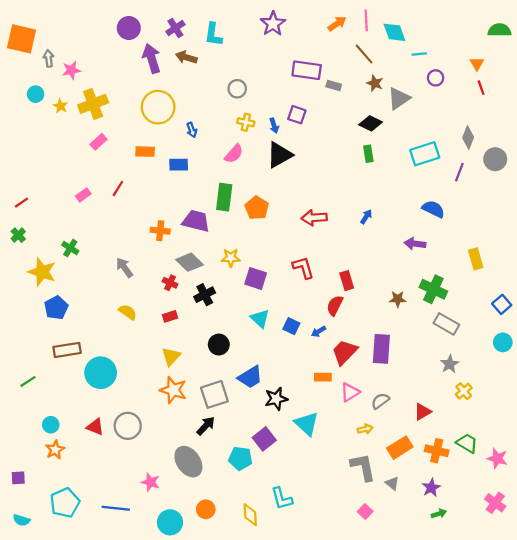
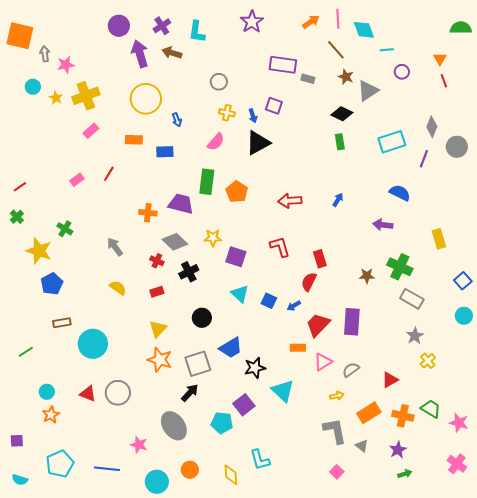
brown rectangle: (67, 350) -> (62, 323), size x0.7

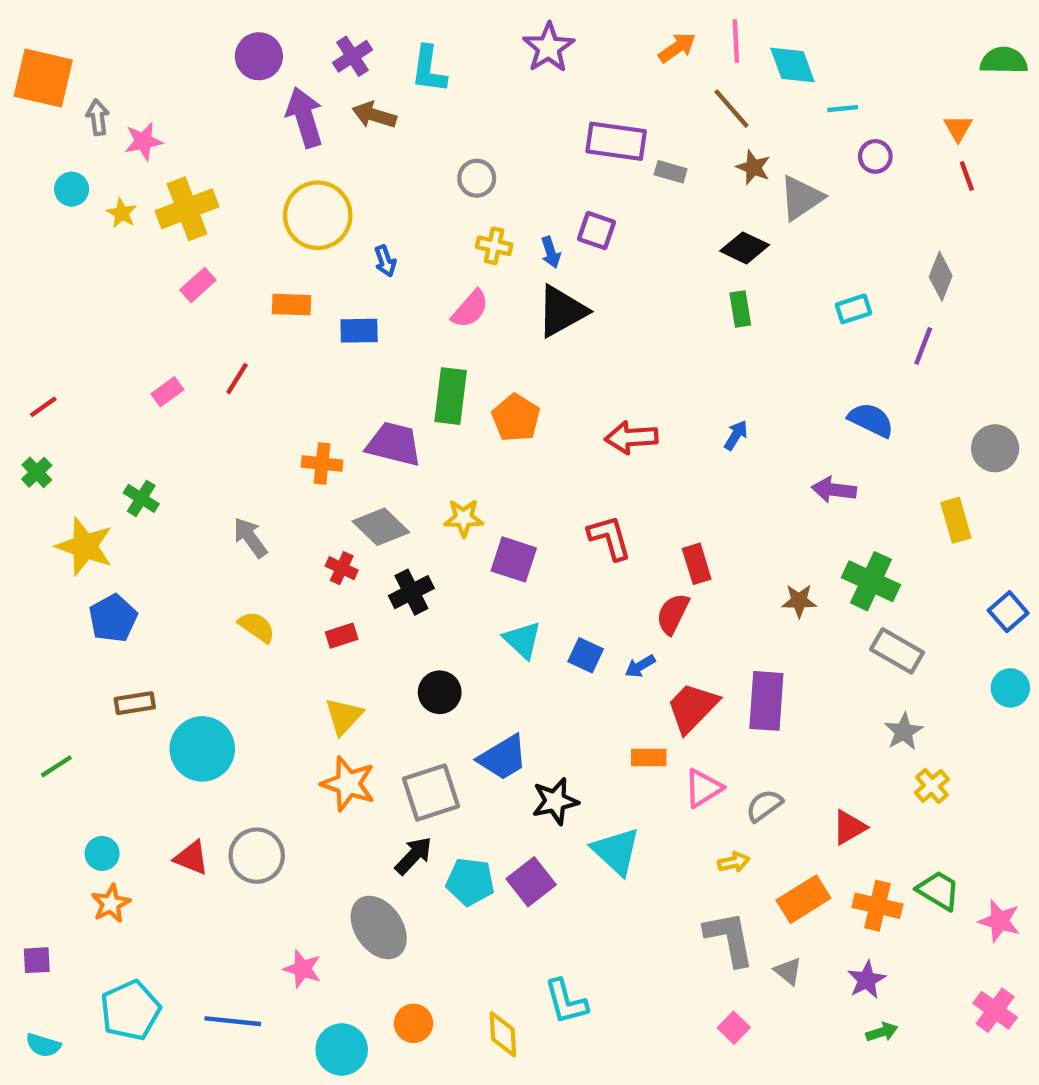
cyan rectangle: (392, 142) -> (854, 309), size x0.6
gray circle: (457, 147) -> (995, 448), moved
cyan pentagon: (222, 423) -> (470, 882), moved

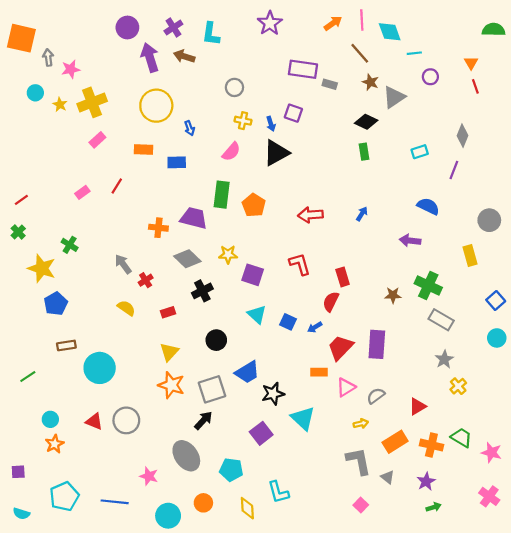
red cross: (342, 568) -> (146, 280), moved, turned 32
cyan pentagon: (470, 882) -> (231, 470), moved

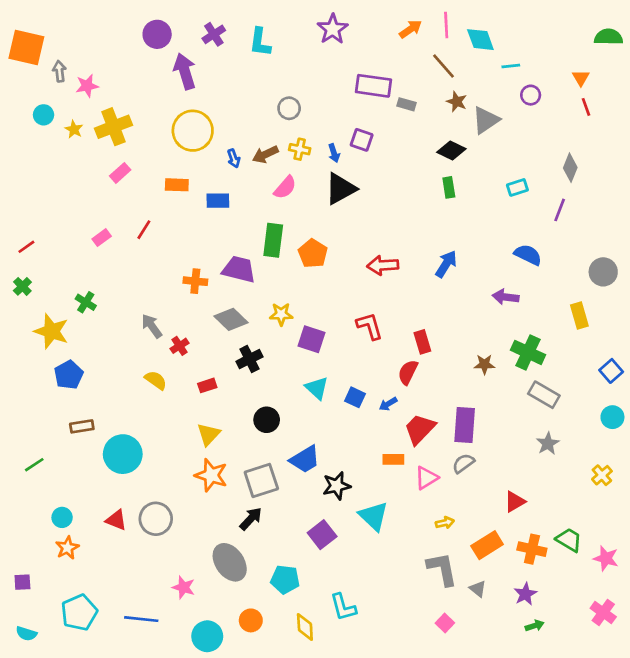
brown arrow: (184, 56) -> (265, 154), moved, turned -42
blue arrow: (362, 214) -> (446, 264), size x1.5
yellow cross: (458, 386) -> (602, 475), moved
gray semicircle: (376, 396) -> (463, 463), moved

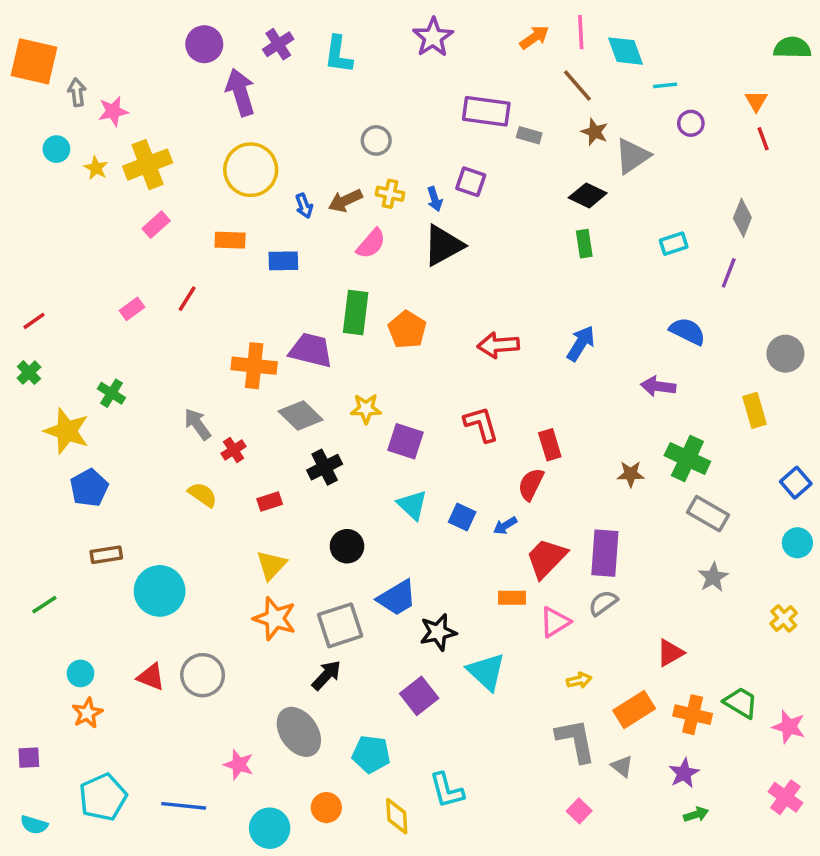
orange cross: (195, 281) -> (254, 366), size x1.4

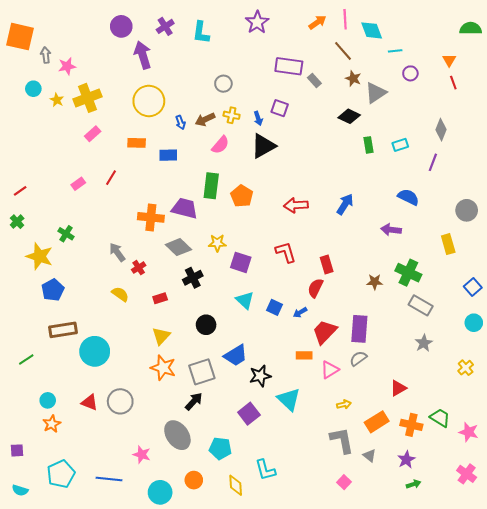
gray rectangle: (529, 135) -> (314, 81), turned 32
green rectangle: (584, 244) -> (369, 145), moved
brown rectangle: (106, 555) -> (63, 330), size x1.5

